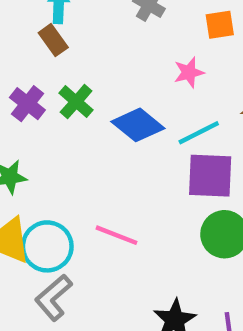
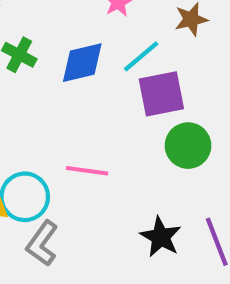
blue diamond: (138, 125) -> (82, 63), turned -39

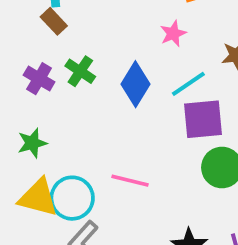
blue diamond: (82, 63) -> (136, 84), turned -51

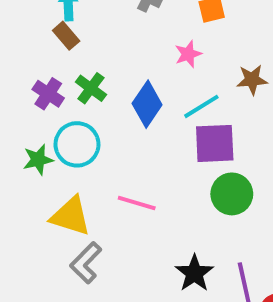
yellow triangle: (38, 198) -> (71, 216), moved
cyan circle: (72, 198) -> (77, 144), moved

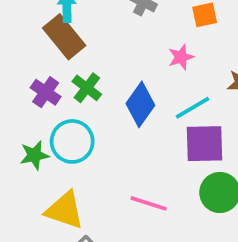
brown rectangle: (66, 36) -> (64, 37), size x1.6
pink line: (137, 203) -> (149, 203), moved

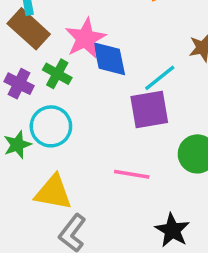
pink star: (181, 57) -> (85, 38), moved, size x1.6
blue diamond: (140, 104) -> (109, 59), moved, turned -39
purple square: (204, 144) -> (149, 110), moved

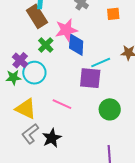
purple cross: (19, 84) -> (20, 60), moved
pink line: (132, 174) -> (62, 104), moved
black star: (172, 230) -> (52, 138), moved

